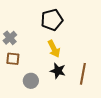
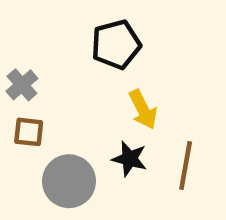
yellow arrow: (54, 49) -> (143, 109), moved
gray circle: (31, 81) -> (69, 181), size x1.5

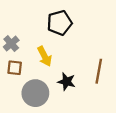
yellow arrow: (143, 109) -> (45, 56), moved
brown line: (186, 166) -> (99, 71), moved

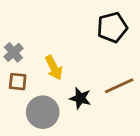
black pentagon: (60, 23) -> (112, 27), moved
brown line: (99, 71) -> (119, 86), turned 55

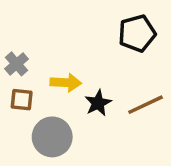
yellow arrow: (54, 68) -> (66, 83), turned -60
black star: (80, 98) -> (98, 103), moved, turned 30

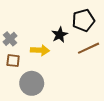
black star: (98, 103) -> (60, 35), moved
brown line: (146, 105) -> (89, 48), moved

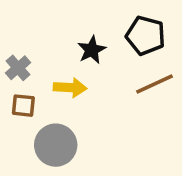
black pentagon: (83, 20) -> (146, 35), turned 30
black star: (60, 35) -> (92, 50), moved

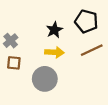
yellow arrow: (70, 88) -> (54, 52), moved
gray circle: (56, 145) -> (45, 79), moved

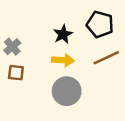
gray circle: (45, 79) -> (67, 91), moved

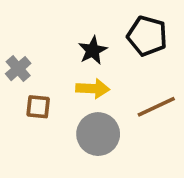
brown line: (106, 58) -> (156, 107), moved
brown square: (16, 73) -> (38, 107), moved

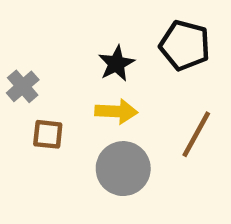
brown line: (156, 107) -> (196, 134), turned -36

